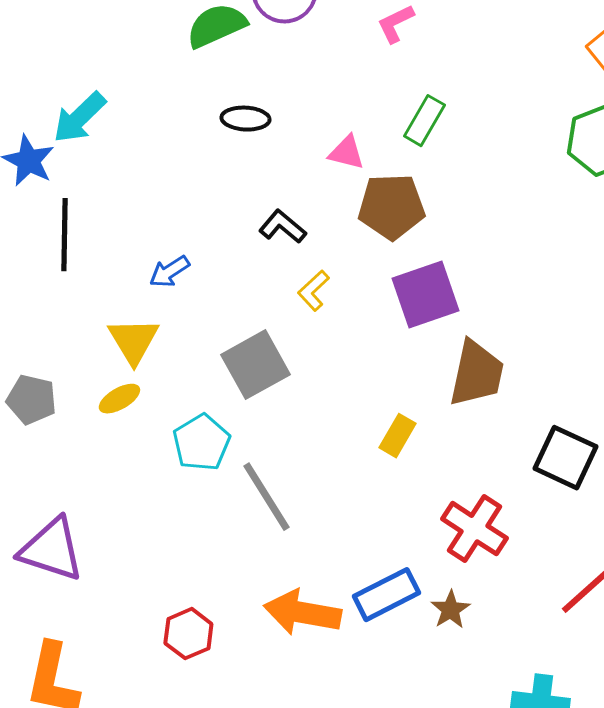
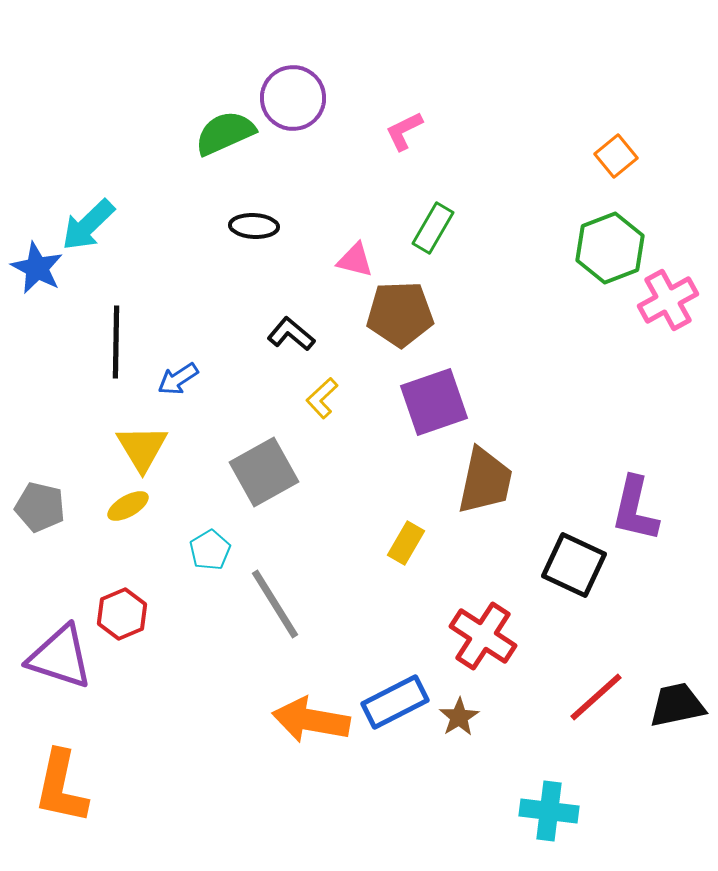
black line: (64, 235) -> (116, 342), moved
cyan pentagon: (201, 443) -> (210, 550), size x0.7
red hexagon: (188, 634) -> (122, 614), moved

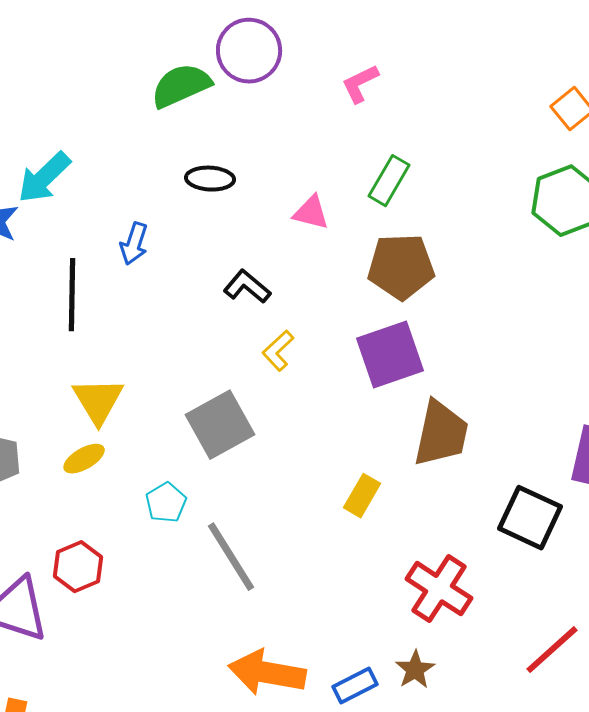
brown pentagon: (400, 314) -> (401, 267), moved
blue arrow: (178, 379) -> (134, 244), moved, turned -39
blue rectangle: (395, 702) -> (355, 686), moved, size x0.7

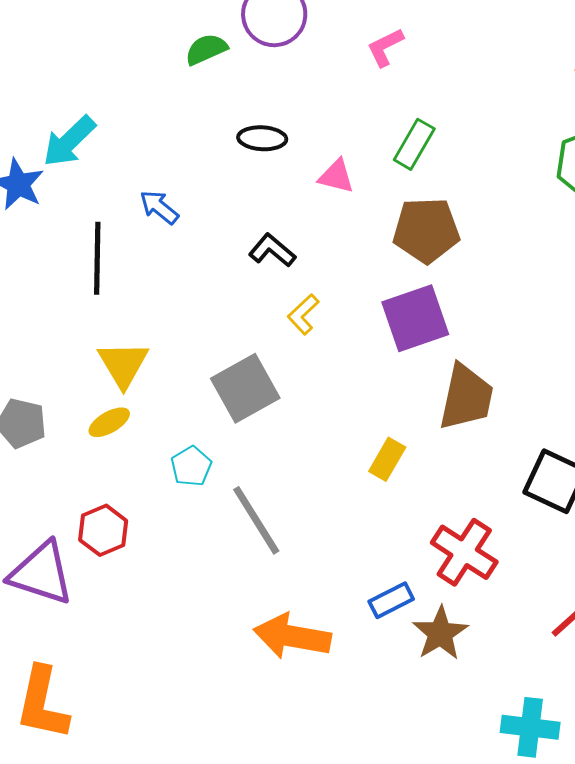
green semicircle: (181, 86) -> (206, 49), size x0.7
black ellipse: (210, 179) -> (262, 138), moved
blue arrow: (134, 244) -> (159, 207), turned 111
brown star: (415, 670) -> (440, 633), size x1.4
blue rectangle: (355, 686) -> (391, 600), moved

